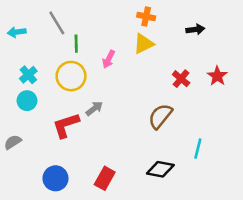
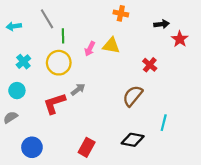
yellow triangle: (144, 44) -> (111, 46), moved, turned 36
red star: (217, 76) -> (180, 39), moved
cyan circle: (27, 101) -> (17, 91), moved
blue circle: (55, 178) -> (32, 147), moved

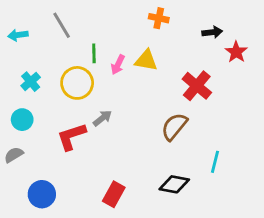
green line: (63, 36) -> (94, 53), moved
red cross: (150, 65) -> (197, 86), size x1.5

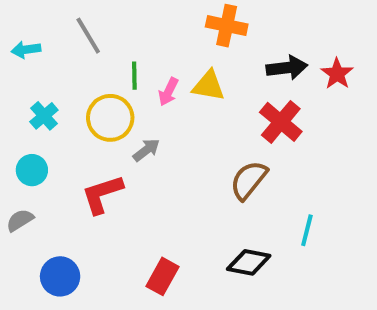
orange cross: (159, 18) -> (227, 26), size x1.4
black arrow: (212, 32) -> (287, 68), moved, size x1.4
gray arrow: (102, 118) -> (146, 150), moved

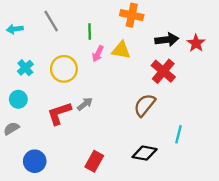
green line: (134, 76) -> (90, 31), moved
gray arrow: (146, 150) -> (85, 104), moved

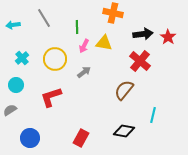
gray arrow: (85, 104) -> (84, 72), moved

